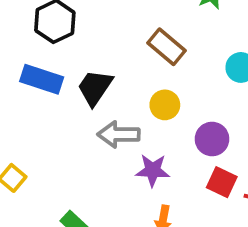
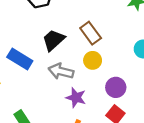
brown rectangle: (167, 47) -> (91, 33), moved
blue rectangle: (42, 79) -> (20, 59), moved

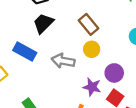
black trapezoid: (53, 40) -> (43, 23), moved
purple star: (76, 98) -> (92, 87), moved

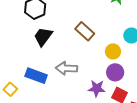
yellow circle: (92, 49) -> (113, 51), moved
blue rectangle: (25, 51) -> (36, 76), moved

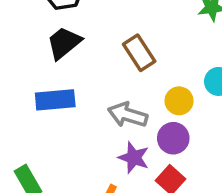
gray arrow: (66, 68) -> (128, 115), moved
blue rectangle: (36, 76) -> (55, 100), moved, turned -40

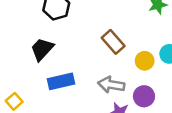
black trapezoid: (64, 43) -> (42, 49), moved
yellow circle: (179, 101) -> (145, 61), moved

